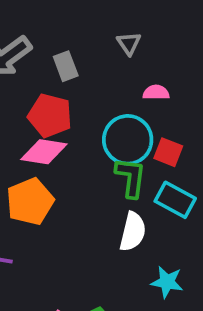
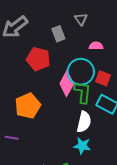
gray rectangle: (66, 66) -> (58, 34), moved
pink diamond: (44, 152) -> (67, 84), moved, turned -70
cyan star: (167, 282) -> (82, 146), moved

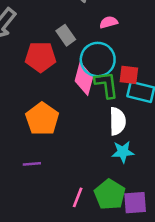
gray rectangle: (58, 34) -> (66, 35), moved
red square: (103, 78) -> (129, 75), moved

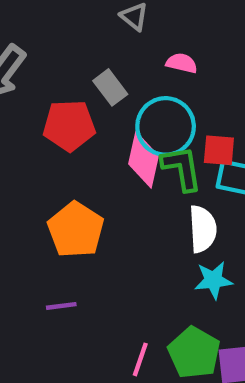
pink semicircle: (109, 22) -> (182, 63), turned 30

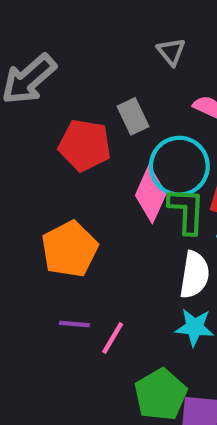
purple line: (61, 306) -> (74, 324), moved
pink line: (140, 359) -> (113, 338), moved

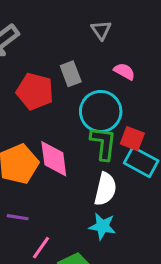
pink diamond: (151, 194) -> (54, 159), moved, turned -36
pink line: (113, 338) -> (41, 248), moved

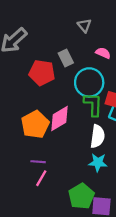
pink diamond: (54, 159) -> (59, 119), turned 72
pink line: (41, 248) -> (41, 178), moved

